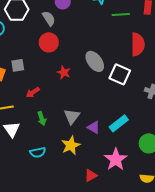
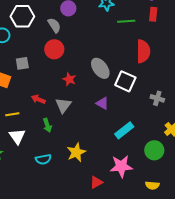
gray square: (18, 65) -> (22, 63), moved
red arrow: (33, 92) -> (38, 99), turned 56
gray triangle: (72, 116) -> (63, 105), moved
purple triangle: (94, 127) -> (102, 103), moved
pink star: (116, 159) -> (121, 166), turned 30

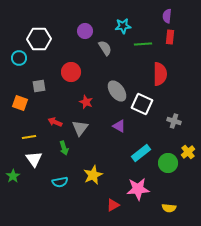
gray semicircle: (54, 25) -> (105, 48), moved
green circle: (154, 150) -> (168, 163), moved

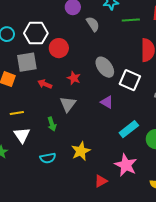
white hexagon: (39, 39) -> (36, 33), moved
gray square: (39, 86) -> (27, 62), size x1.5
red arrow: (55, 122) -> (45, 84), moved
pink star: (138, 189) -> (126, 165), turned 30

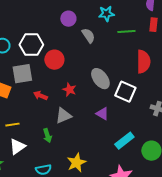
gray triangle: (68, 104) -> (63, 116), turned 30
white triangle: (22, 135) -> (17, 147), turned 30

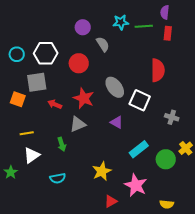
green line: (126, 32) -> (144, 26), moved
red circle: (54, 60) -> (79, 63), moved
red star: (69, 90) -> (84, 98), size x1.5
yellow star: (76, 163) -> (102, 171), moved

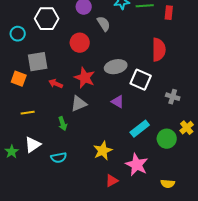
white hexagon: (46, 53) -> (47, 19), moved
gray ellipse: (115, 87) -> (116, 67), turned -65
white triangle: (32, 155) -> (33, 145), moved

